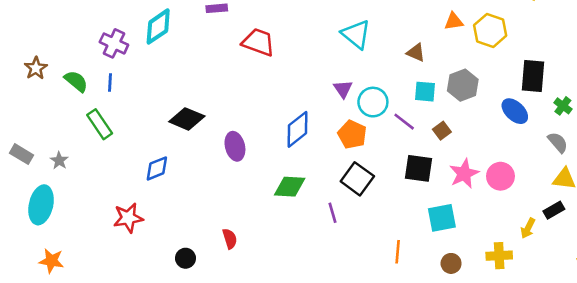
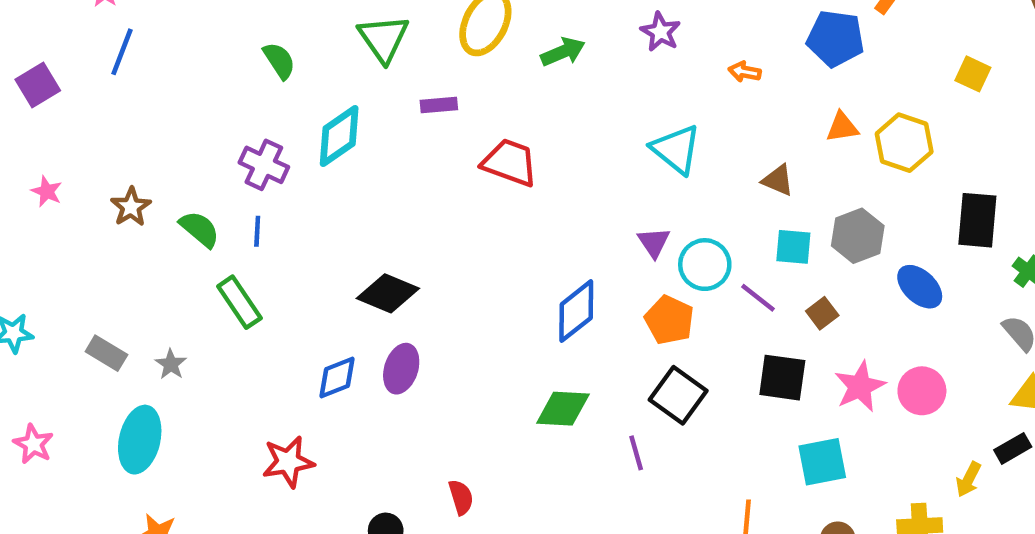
blue ellipse: (515, 111) -> (920, 287), moved
purple ellipse: (235, 146) -> (401, 369), moved, turned 32

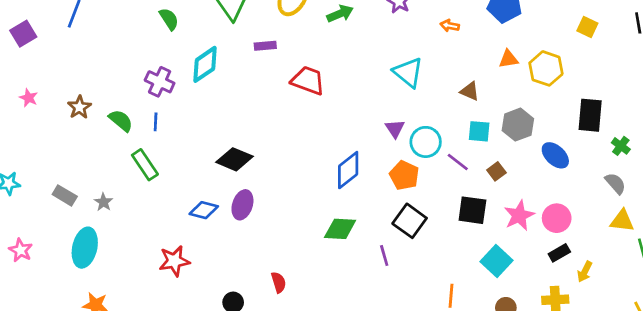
blue diamond: (337, 378) -> (204, 210), turned 36
black rectangle: (1013, 448) -> (559, 253), moved
cyan square: (822, 462) -> (496, 261), turned -36

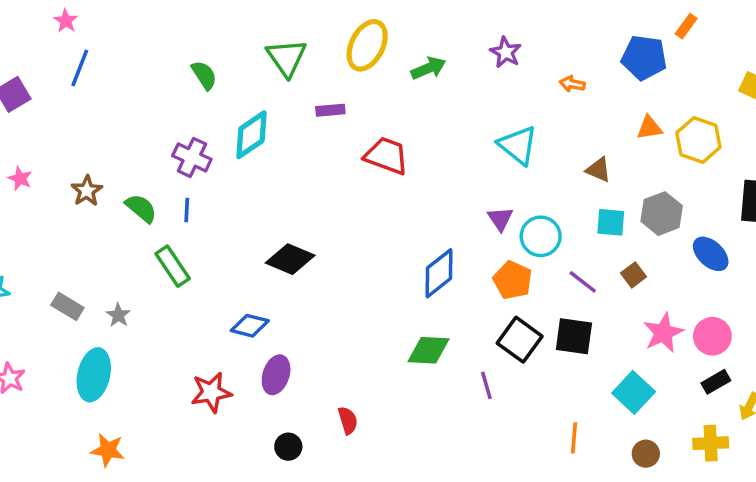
purple line: (458, 162) -> (583, 282), moved
purple ellipse: (242, 205) -> (276, 375), moved
black square: (472, 210) -> (574, 336), moved

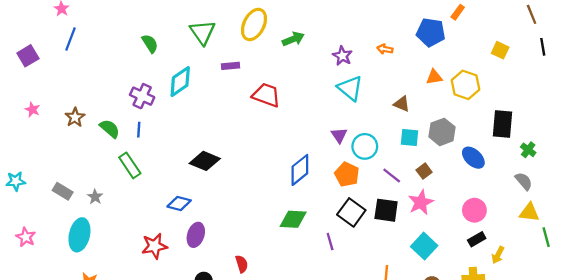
purple star: (506, 52) -> (342, 56), moved
pink star: (663, 333) -> (421, 202), moved

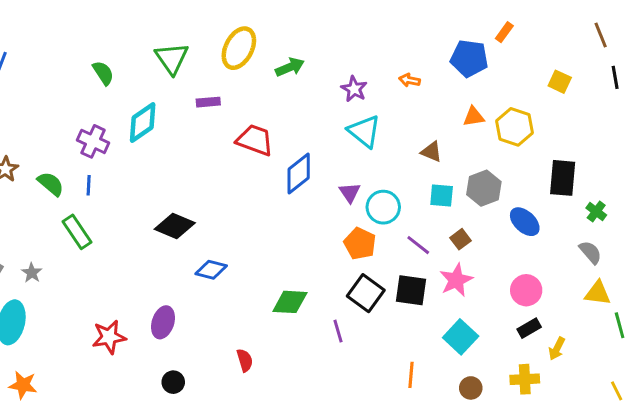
blue diamond: (300, 170) -> (299, 174), moved
blue diamond: (179, 204) -> (211, 270), moved
red semicircle: (242, 264) -> (245, 360), moved

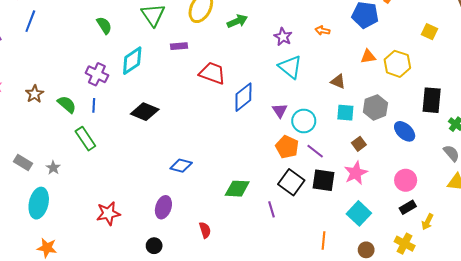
black diamond: (175, 226) -> (145, 112), moved
purple line: (418, 245) -> (315, 151), moved
purple ellipse: (163, 322) -> (163, 207), moved
yellow cross: (525, 379) -> (405, 244), turned 30

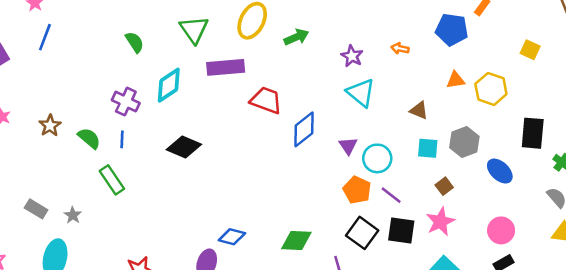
purple rectangle: (179, 46) -> (226, 67), size x1.8
blue diamond: (181, 166) -> (232, 237), moved

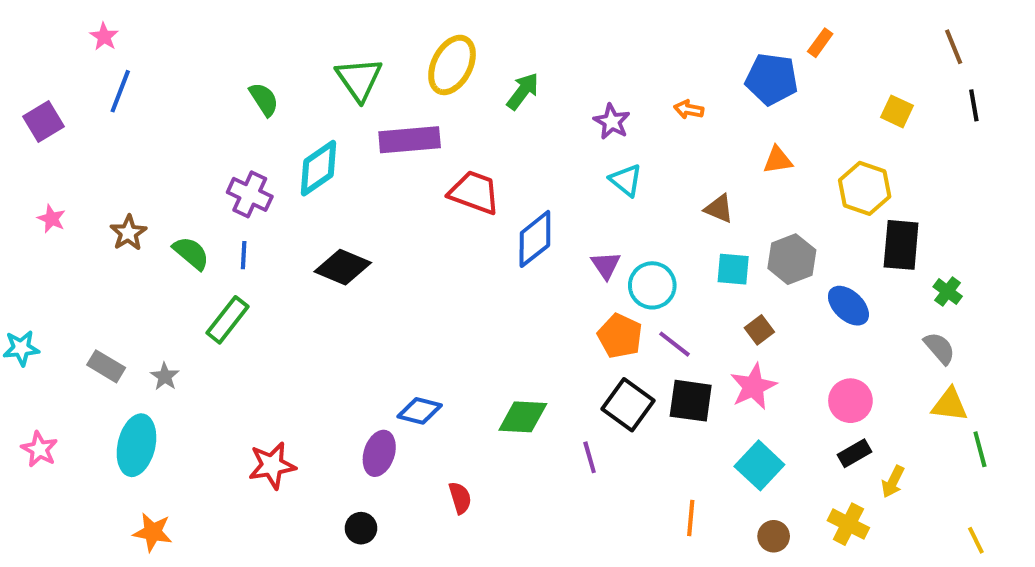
green arrow: (296, 37) -> (523, 91), turned -30
yellow hexagon: (491, 89) -> (865, 188), moved
cyan triangle: (361, 93) -> (626, 180), size x0.7
green rectangle: (112, 180) -> (227, 320), turned 72

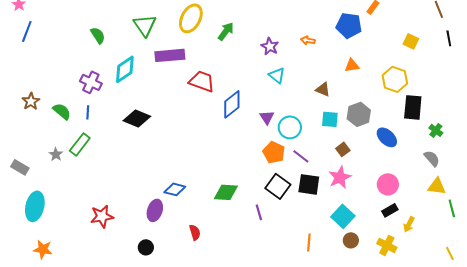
gray star: (165, 376) -> (56, 154), moved
brown circle: (774, 536) -> (351, 240), moved

